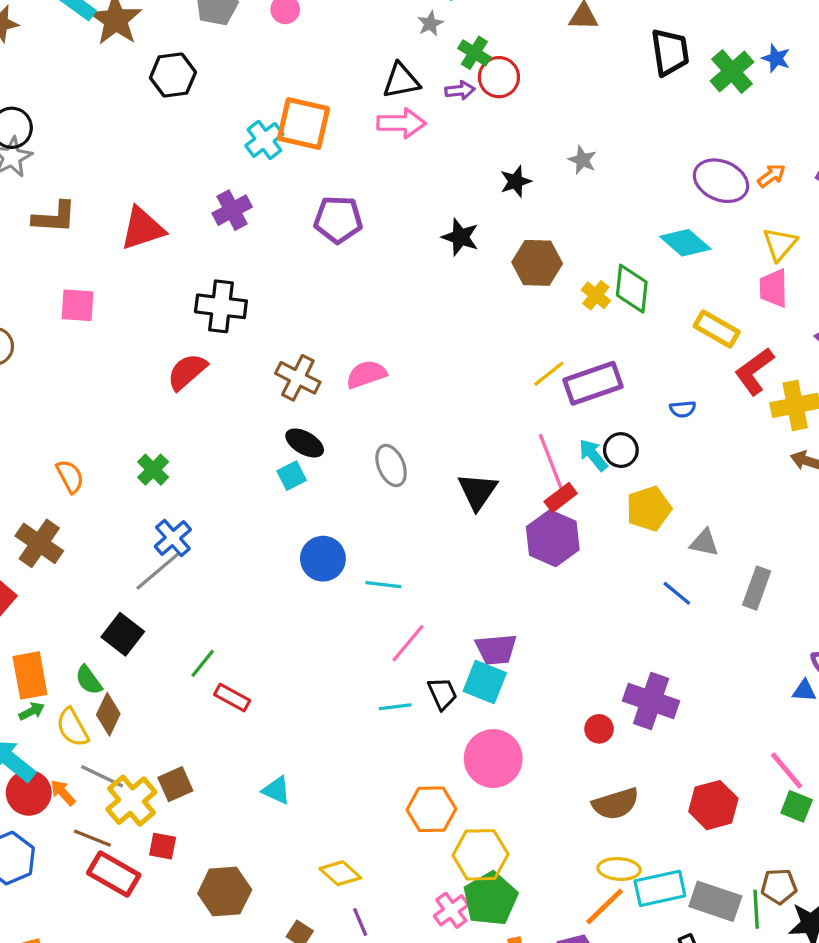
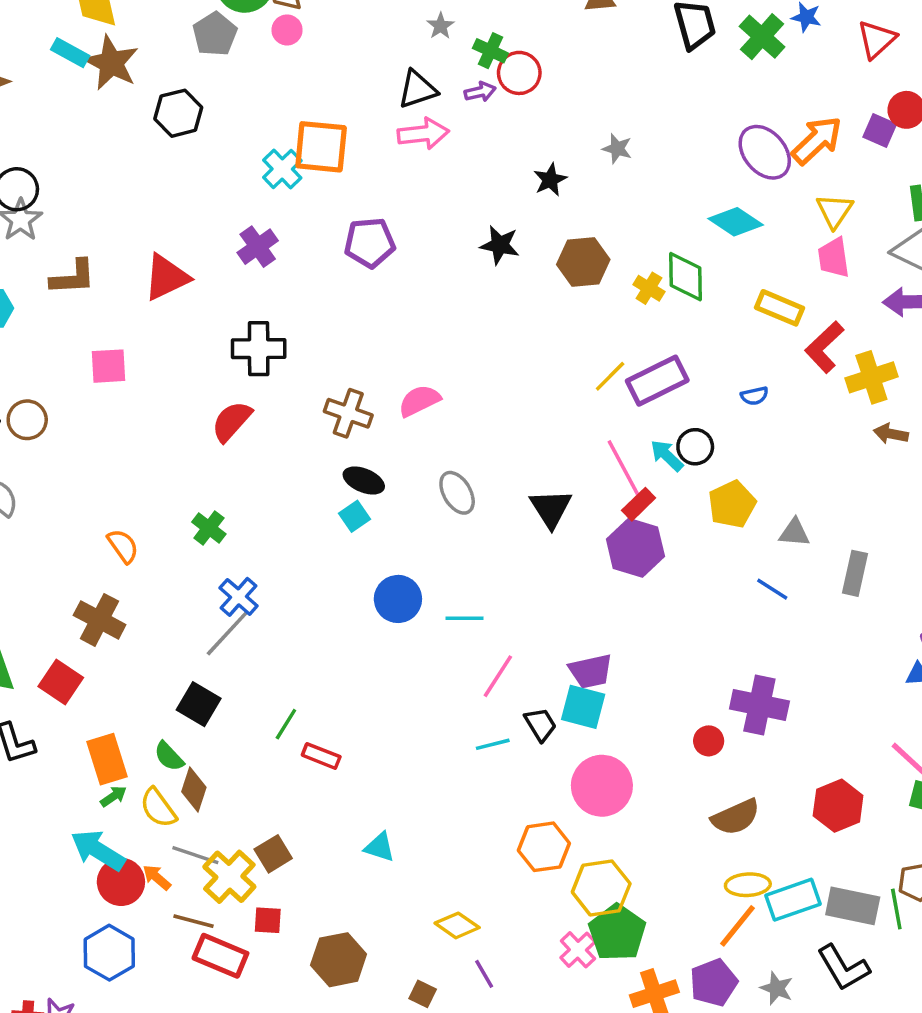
orange arrow: (772, 176) -> (817, 140), size x1.8
purple ellipse: (721, 181) -> (765, 152), turned 34

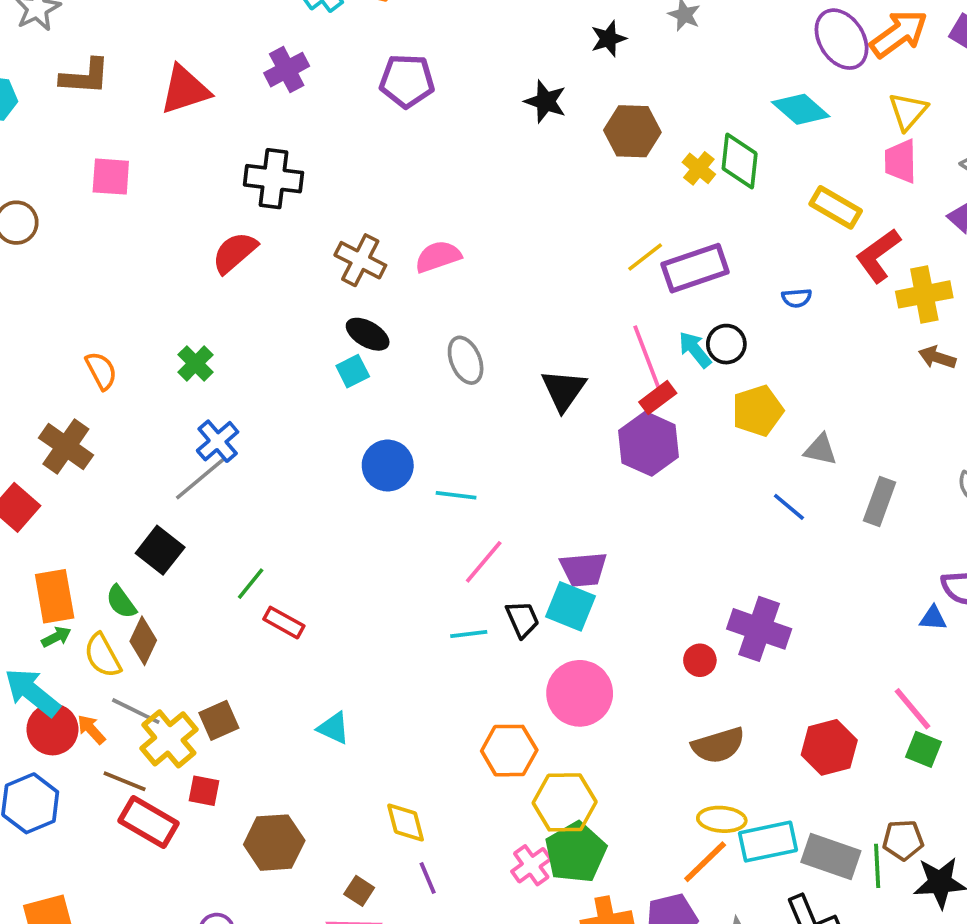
yellow diamond: (457, 925) -> (406, 822), turned 33

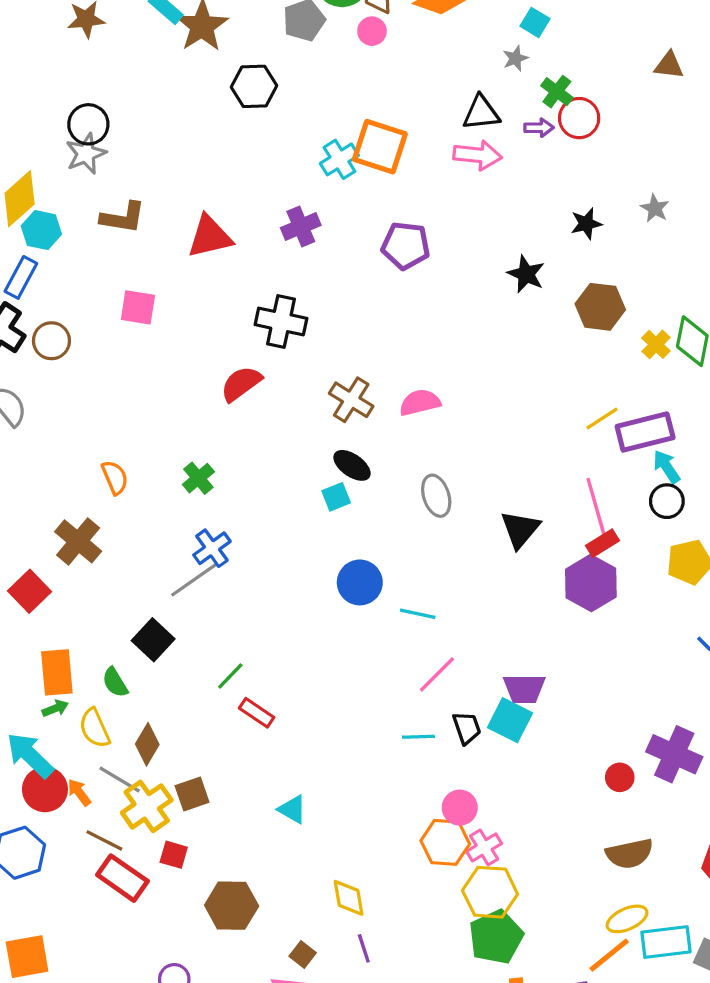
cyan arrow: (695, 350) -> (667, 467), moved
brown diamond: (143, 641) -> (147, 744), moved
pink circle: (580, 693) -> (460, 808), moved, size x0.6
yellow ellipse: (722, 819) -> (627, 919), turned -33
pink cross: (531, 865) -> (484, 847), moved

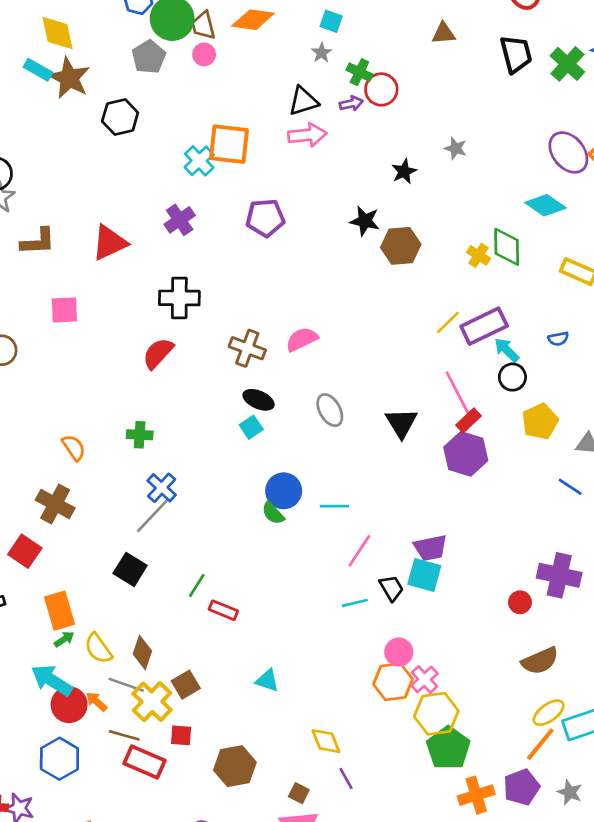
brown hexagon: (600, 307) -> (401, 246), moved
green cross: (198, 478) -> (140, 435), turned -35
green semicircle: (115, 682) -> (273, 513), moved

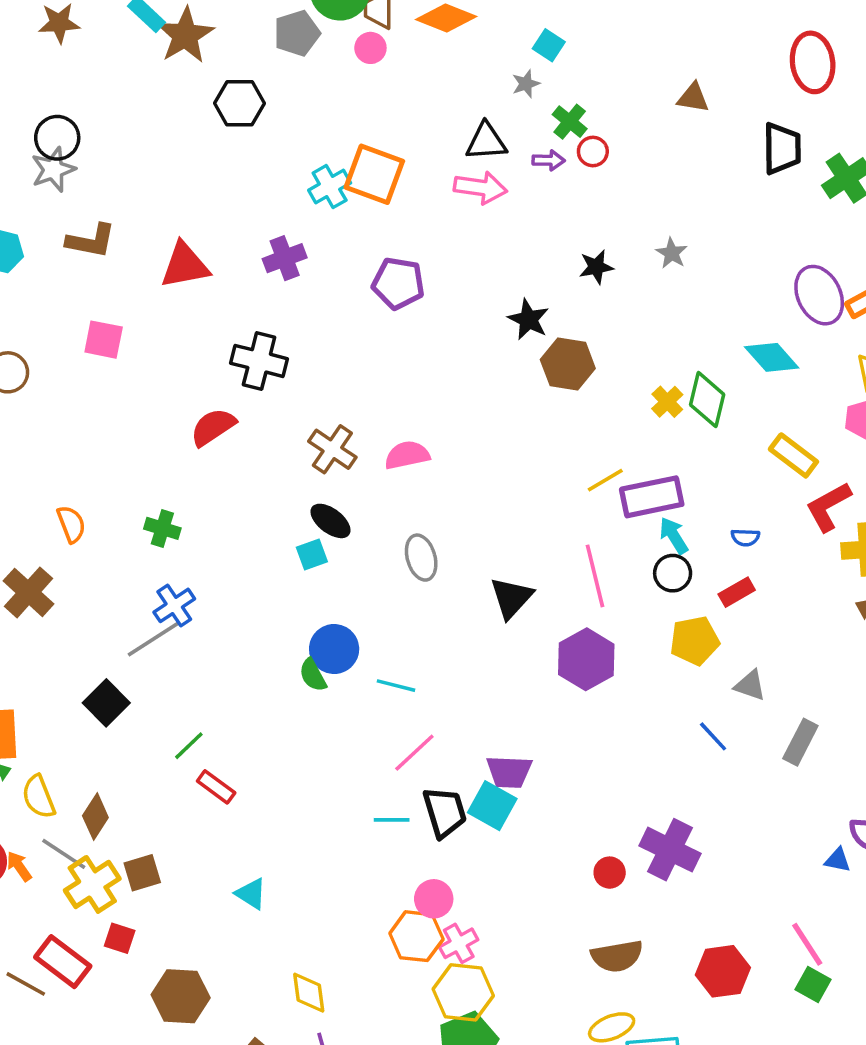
red circle: (381, 89) -> (593, 151), size x0.7
red rectangle: (469, 420) -> (737, 592), moved
black trapezoid: (391, 588) -> (445, 812), size x1.4
brown line: (124, 735) -> (26, 984), moved

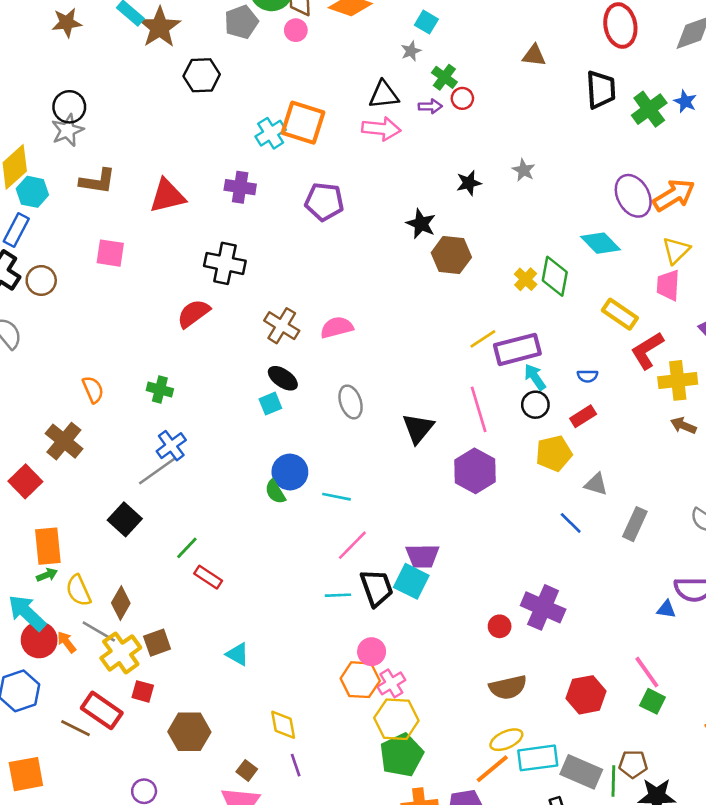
purple cross: (285, 258) -> (240, 187), turned 32

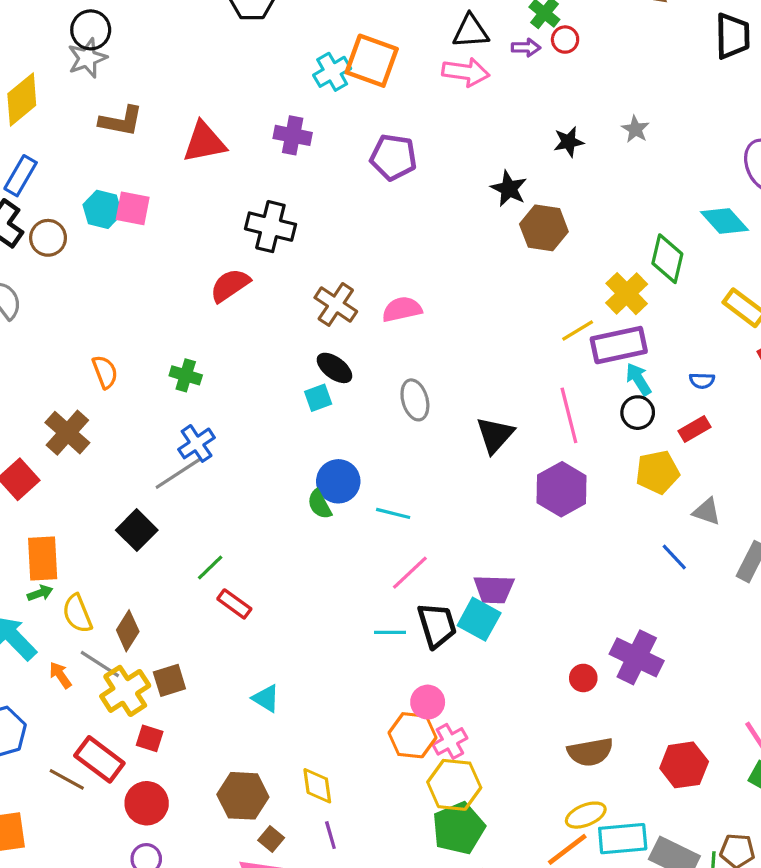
cyan hexagon: (32, 192) -> (102, 209), moved
yellow cross: (526, 279) -> (627, 294), moved, size x1.5
red circle: (39, 640) -> (147, 803), moved
brown hexagon: (189, 732) -> (243, 796), moved

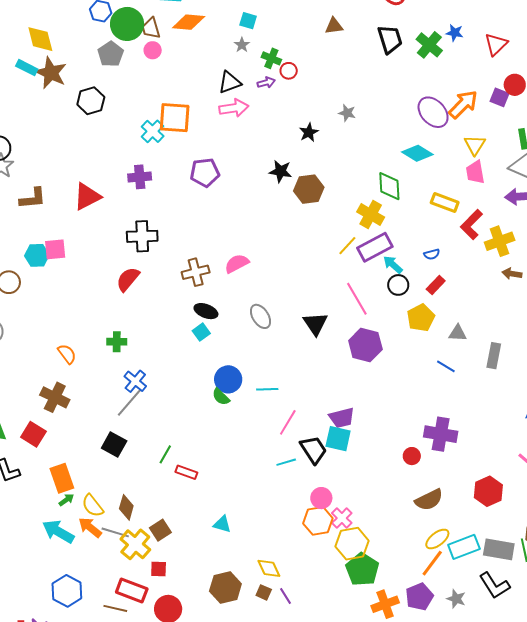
brown cross: (336, 304) -> (196, 272), turned -32
orange arrow: (60, 675) -> (90, 527), moved, size x1.4
brown square: (271, 839) -> (264, 592), moved

